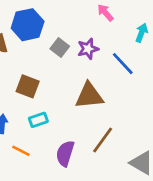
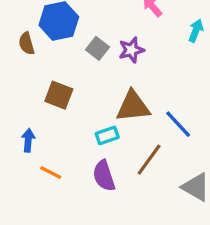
blue line: (123, 64) -> (178, 124), moved
cyan rectangle: (38, 120) -> (107, 135), moved
purple semicircle: (65, 153) -> (104, 176), turned -35

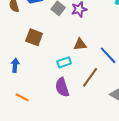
brown triangle: (133, 106) -> (80, 44), size x0.6
orange line: (51, 173) -> (22, 97), moved

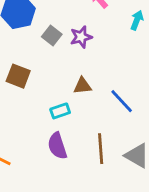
brown line: (90, 77) -> (101, 149), moved, turned -40

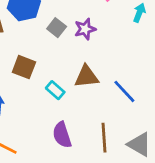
brown triangle: (82, 86) -> (86, 77), size x1.4
cyan rectangle: (60, 111) -> (55, 90), moved, turned 60

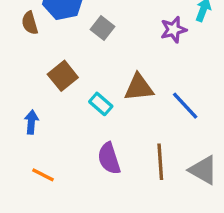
purple star: (85, 29) -> (174, 30), moved
brown square: (24, 67) -> (63, 76), turned 30

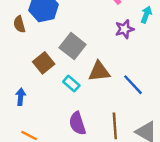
gray square: (102, 28) -> (73, 46), moved, size x1.5

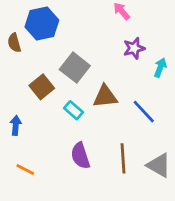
cyan arrow: (146, 15) -> (160, 68), moved

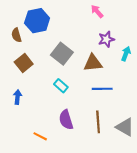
brown square: (42, 87) -> (24, 63), moved
brown triangle: (105, 96) -> (93, 63), moved
blue line: (144, 112) -> (102, 89), moved, turned -48
orange line: (25, 169) -> (40, 136), moved

